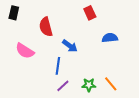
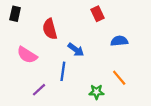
orange line: (111, 84) -> (119, 78), moved
purple line: (63, 86) -> (39, 90), moved

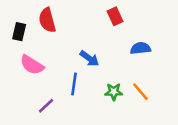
black rectangle: (15, 14) -> (19, 32), moved
red semicircle: (50, 29) -> (47, 20), moved
green star: (96, 92) -> (114, 92), moved

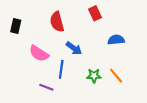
red semicircle: (47, 20) -> (57, 22), moved
pink semicircle: (32, 65) -> (39, 53), moved
purple line: (46, 106) -> (46, 87), moved, turned 64

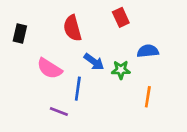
green star: (94, 76) -> (121, 70), moved
orange line: (116, 76) -> (148, 97), turned 49

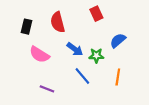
black rectangle: (20, 33) -> (26, 27), moved
blue semicircle: (148, 51) -> (118, 41), turned -35
blue line: (78, 89) -> (82, 76), moved, turned -48

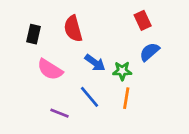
red rectangle: (96, 14) -> (143, 20), moved
blue line: (82, 76) -> (89, 97), moved
orange line: (118, 77) -> (126, 98), moved

